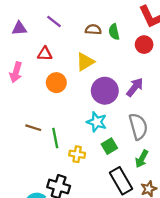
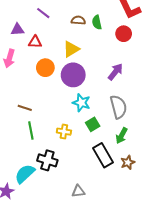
purple triangle: (19, 28) -> (18, 30), moved
purple circle: (105, 91) -> (73, 75), moved
green line: (55, 138) -> (31, 130), moved

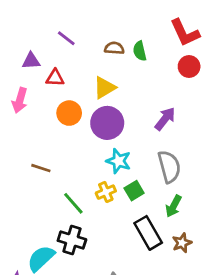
red circle: (124, 34) -> (189, 66), moved
green line: (31, 130) -> (73, 203), moved, turned -30
yellow cross: (64, 132) -> (106, 192), moved, turned -32

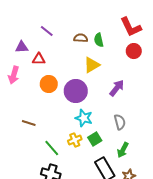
yellow triangle: (104, 88) -> (92, 65), moved
gray semicircle: (169, 167) -> (120, 122), size x0.7

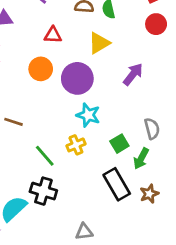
red triangle: (39, 59) -> (53, 35), moved
gray semicircle: (120, 122) -> (152, 129), moved
green square: (95, 139) -> (119, 144), moved

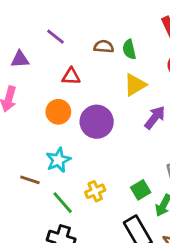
yellow triangle: (99, 43) -> (135, 85), moved
cyan star: (88, 115) -> (58, 160), moved, turned 30
brown line: (14, 122) -> (30, 180), moved

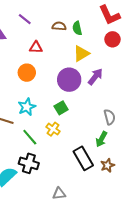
purple circle: (97, 122) -> (69, 80), moved
green square: (141, 190) -> (61, 108), moved
yellow cross: (95, 191) -> (53, 129), turned -32

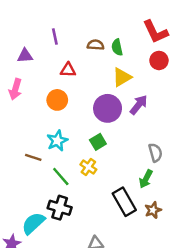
purple line: (25, 19) -> (55, 37), turned 40

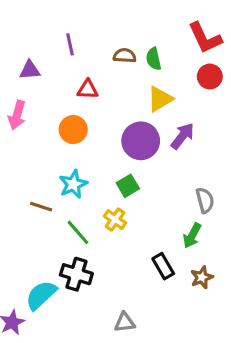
black rectangle: (124, 202) -> (163, 266), size x0.7

